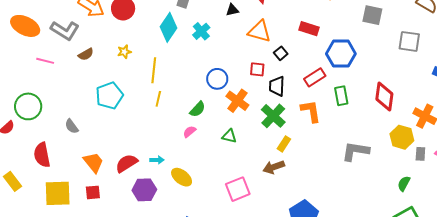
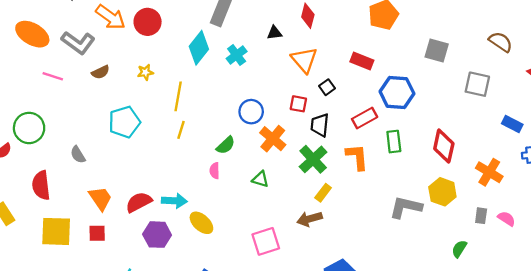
orange triangle: (260, 31) -> (304, 60), turned 30
pink semicircle: (190, 132) -> (215, 171), turned -56
yellow hexagon: (402, 137) -> (442, 192), moved
cyan arrow: (157, 160) -> (174, 201), size x1.5

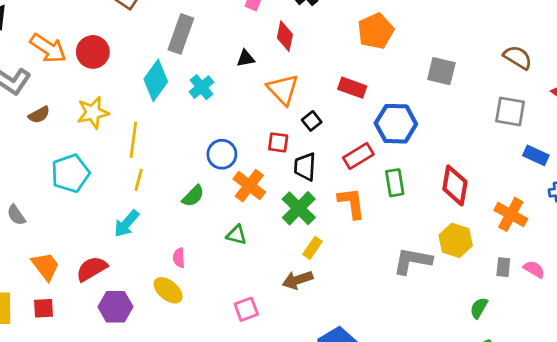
yellow star: (145, 72) -> (93, 113), size x1.6
gray square: (477, 84) -> (510, 112), moved
pink semicircle: (215, 171) -> (179, 258), moved
cyan arrow: (174, 201) -> (127, 224), moved, turned 130
pink square: (266, 241) -> (246, 309), size x0.7

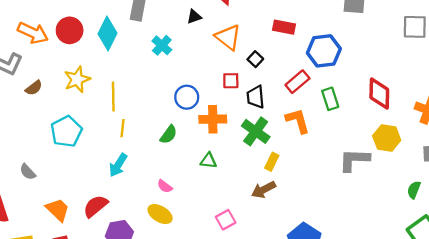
cyan diamond: (156, 80) -> (108, 34), moved
orange cross: (249, 186) -> (213, 119), turned -30
pink semicircle: (179, 258) -> (165, 186), turned -42

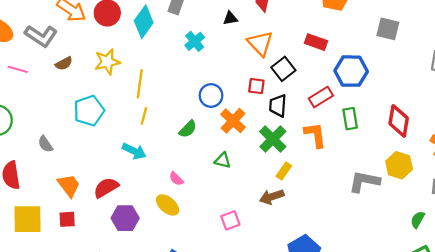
black square: (255, 59) -> (283, 69), size x1.5
orange cross: (213, 119) -> (233, 121), turned 35
cyan arrow: (118, 165) -> (134, 151), turned -105

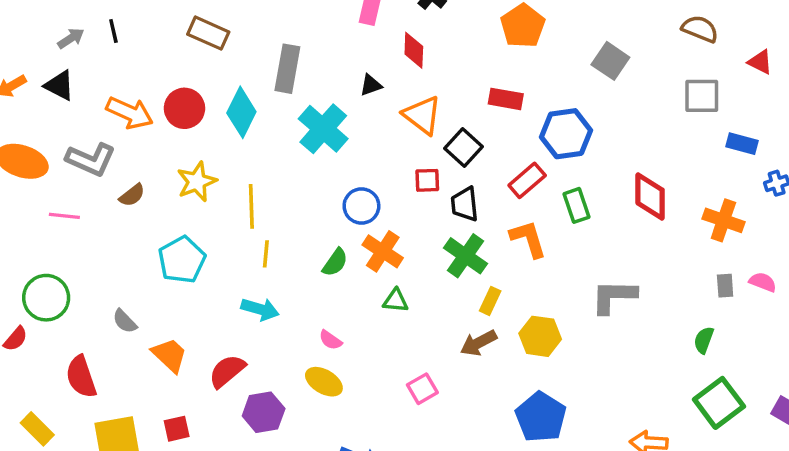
gray square: (388, 29) -> (610, 61), turned 30
cyan cross: (195, 41) -> (323, 129), size x1.6
orange cross: (233, 121) -> (383, 251), moved
yellow hexagon: (399, 165) -> (540, 336), moved
orange trapezoid: (69, 185) -> (169, 355), moved

